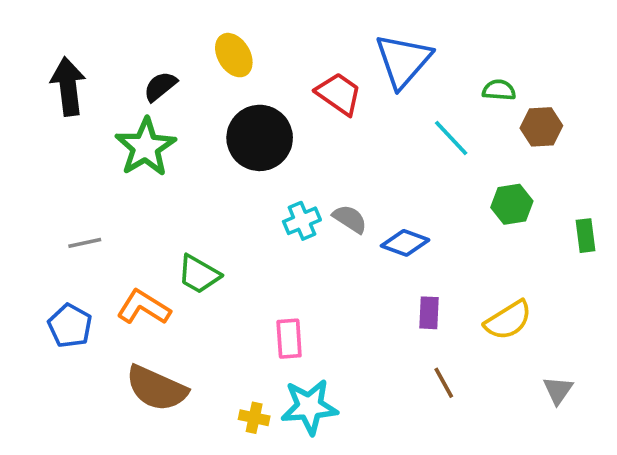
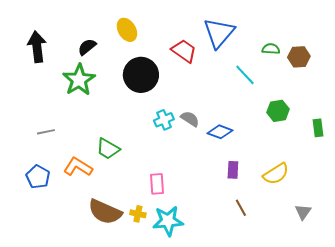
brown hexagon: (541, 127) -> (299, 57), moved
brown semicircle: (157, 388) -> (105, 212), moved
yellow cross: (254, 418) -> (138, 214), moved

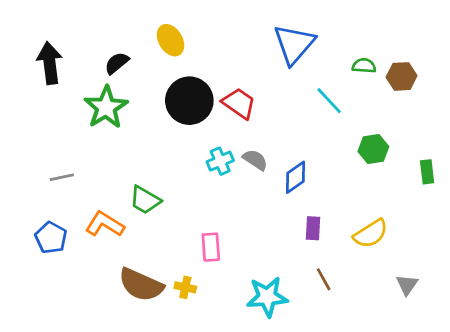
red trapezoid: (184, 51) -> (239, 103), moved
blue diamond: (220, 132) -> (295, 177), turned -55
cyan star: (168, 221) -> (267, 297), moved

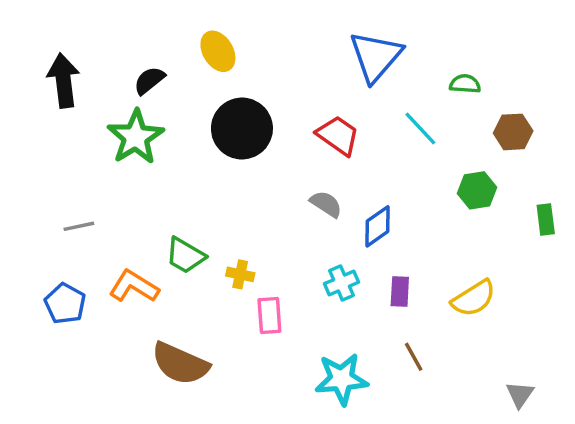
brown hexagon: (402, 76) -> (513, 132), moved
red trapezoid: (239, 103) -> (338, 135), moved
cyan cross: (220, 161) -> (341, 283), moved
gray triangle: (407, 285) -> (520, 394), moved
yellow cross: (185, 287) -> (240, 274), moved

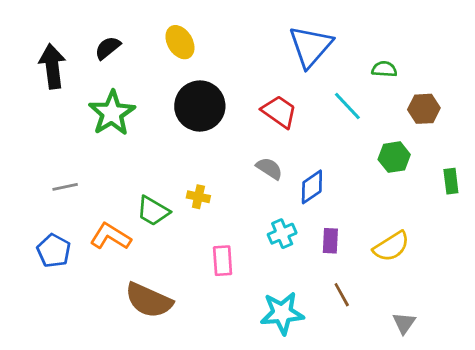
black semicircle: (149, 80) -> (108, 48), moved
yellow cross: (240, 274) -> (198, 197), moved
gray triangle: (520, 394) -> (404, 323), moved

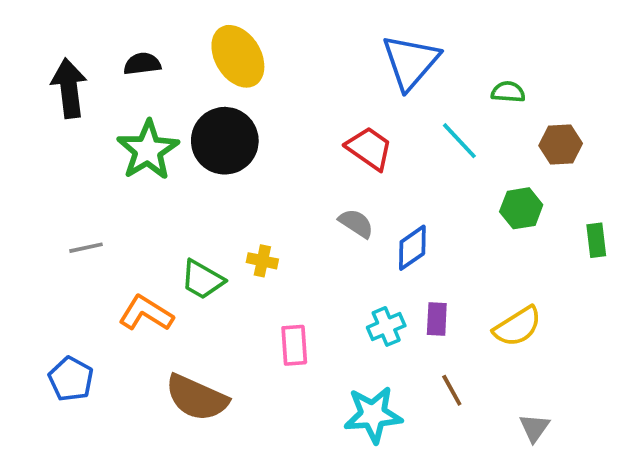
yellow ellipse: (180, 42) -> (238, 56), size x1.4
black semicircle: (108, 48) -> (142, 64), turned 32
black circle: (200, 106) -> (225, 141), moved
cyan cross: (282, 234) -> (386, 326), moved
blue pentagon: (54, 251) -> (71, 379), moved

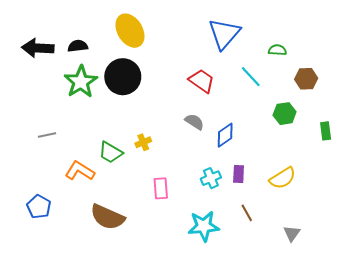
black semicircle: (142, 64) -> (78, 46), moved
black arrow: (69, 88) -> (38, 48), turned -80
yellow cross: (262, 261) -> (143, 142), turned -35

